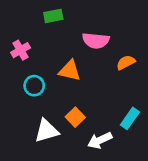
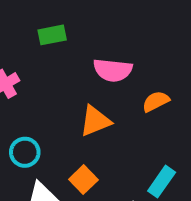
orange triangle: (70, 71) -> (95, 121), moved, turned -35
cyan circle: (34, 86) -> (25, 152), moved

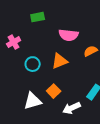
cyan circle: (25, 152) -> (33, 64), moved

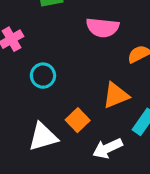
orange triangle: (60, 61) -> (116, 95), moved

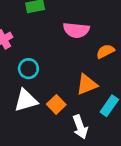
white triangle: (43, 137) -> (26, 100), moved
white arrow: (108, 148) -> (80, 127), turned -85

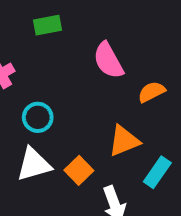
pink semicircle: (76, 30) -> (108, 60), turned 55

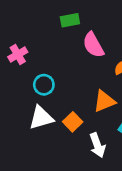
green rectangle: (48, 25) -> (70, 20), moved

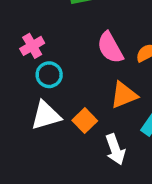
pink semicircle: (93, 45) -> (110, 48), moved
pink cross: (18, 55) -> (32, 46), moved

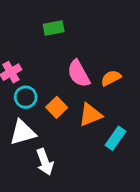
orange square: (85, 121) -> (57, 107), moved
white arrow: (115, 149) -> (45, 162), moved

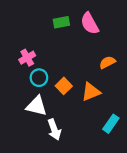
pink semicircle: (79, 74) -> (90, 23), moved
white triangle: (23, 132) -> (37, 106), turned 30
cyan rectangle: (115, 138) -> (111, 124), moved

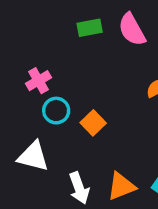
orange triangle: (91, 92) -> (121, 186), moved
white triangle: (37, 106) -> (33, 156), moved

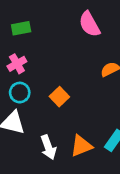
green rectangle: (90, 28) -> (21, 28), moved
cyan circle: (56, 111) -> (20, 93), moved

